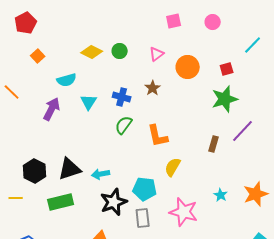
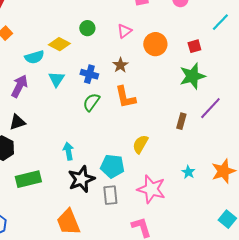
yellow diamond: (92, 52) -> (59, 44), moved
orange L-shape: (158, 136) -> (125, 97), moved
black triangle: (70, 169) -> (17, 122), moved, size x0.7
cyan arrow: (101, 174) -> (68, 151), turned 90

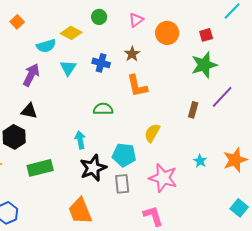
green semicircle: (91, 102) -> (103, 109), moved, turned 54
black triangle: (17, 122) -> (29, 111), turned 30

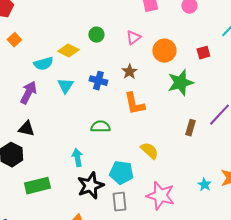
green star: (204, 65) -> (180, 83), moved
yellow semicircle: (152, 133) -> (149, 151), turned 102
cyan star: (200, 161) -> (204, 185), moved

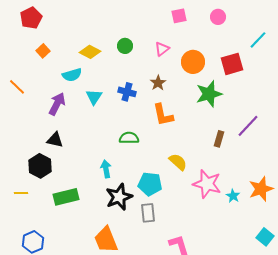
yellow diamond: (68, 51) -> (90, 52), moved
red square: (203, 53) -> (232, 64), size x1.6
pink star: (160, 196) -> (207, 184), moved

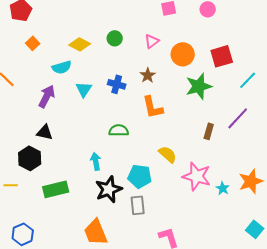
cyan line: (258, 40) -> (248, 80), moved

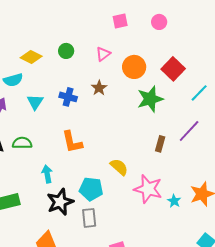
red square: (222, 56) -> (173, 69), turned -30
orange L-shape: (153, 107) -> (72, 142), moved
green semicircle: (119, 130) -> (22, 143), moved

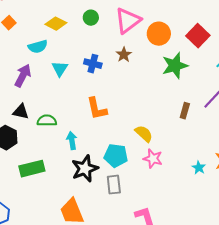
pink triangle: (103, 54) -> (128, 21), size x1.8
green semicircle: (22, 143) -> (47, 121), moved
pink star: (148, 189) -> (153, 159), moved, size x0.7

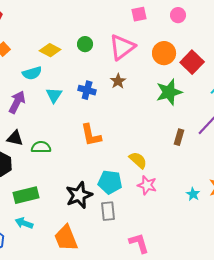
orange circle: (159, 34) -> (164, 53), moved
cyan arrow: (72, 141) -> (24, 223), moved, turned -60

